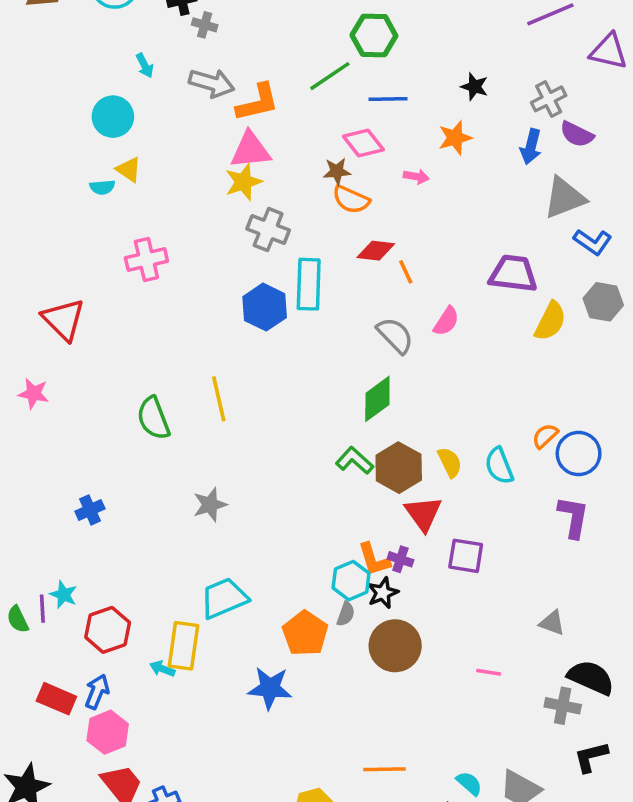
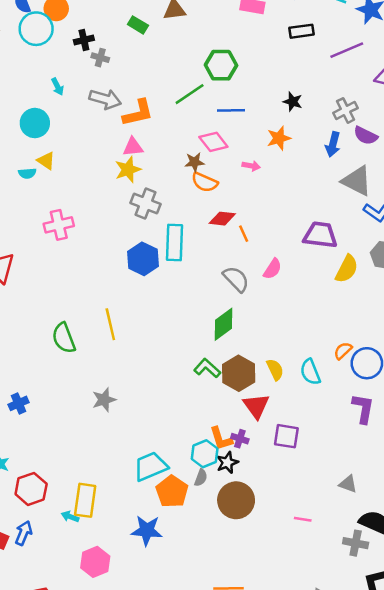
pink triangle: (250, 150) -> (133, 147), size x0.7
gray triangle: (564, 198) -> (357, 181), turned 48
cyan trapezoid: (224, 598) -> (151, 466), moved
pink hexagon: (108, 732) -> (95, 562), moved

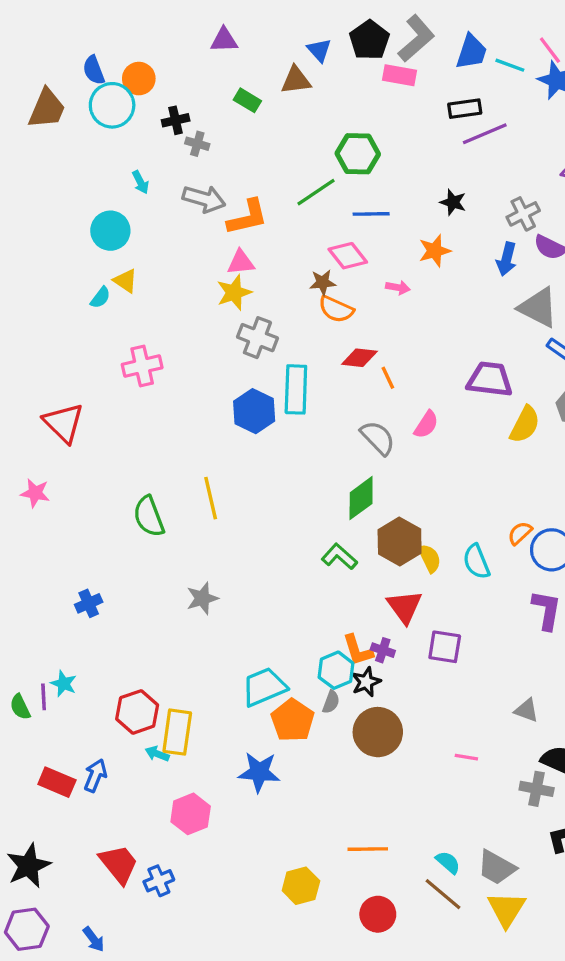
purple line: (347, 50) -> (485, 134), moved
cyan semicircle: (27, 173) -> (100, 297), turned -48
brown hexagon: (239, 373) -> (400, 542), moved
red hexagon: (31, 489) -> (137, 712), moved

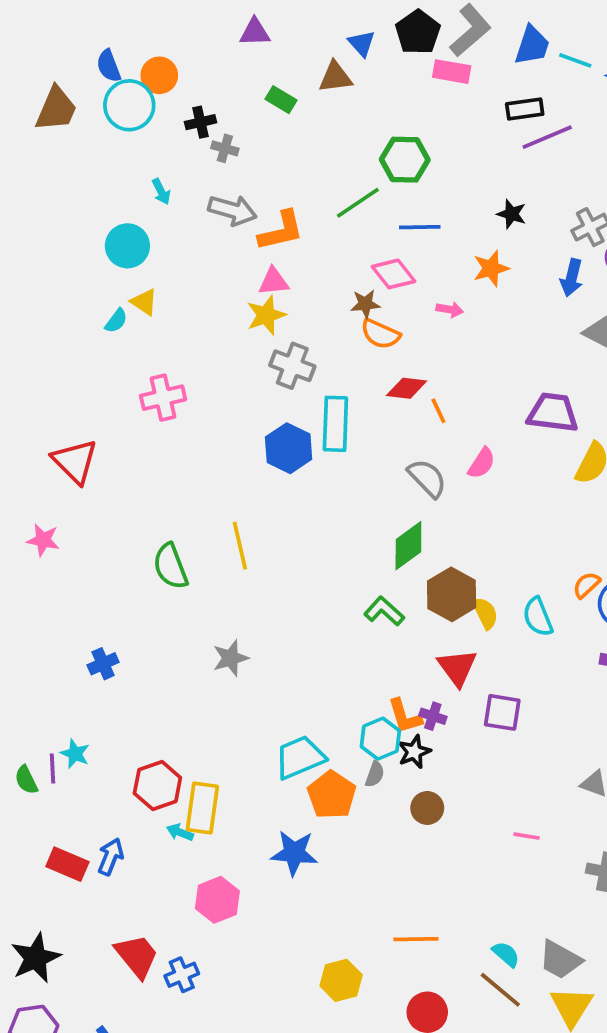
brown circle: (378, 732) -> (427, 808), size x0.6

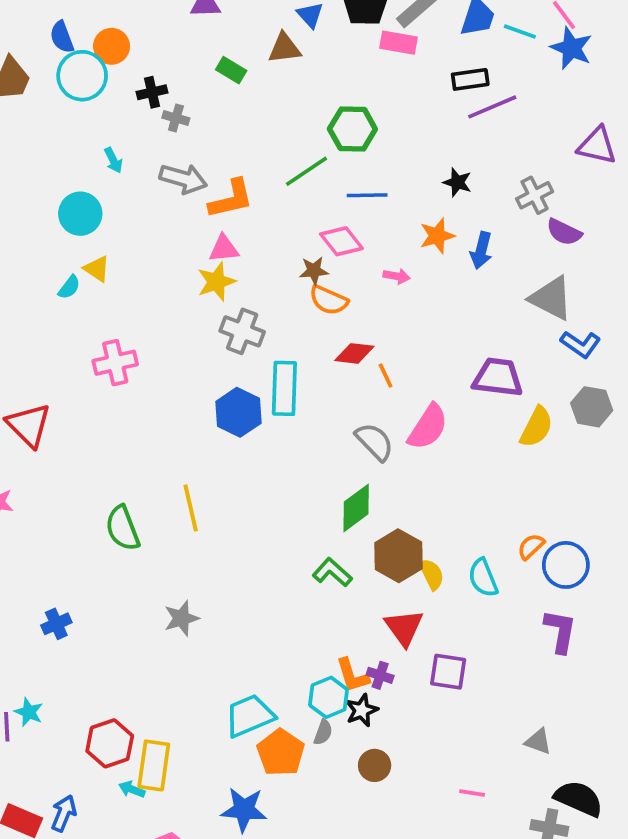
blue arrow: (572, 278) -> (481, 250), moved
pink semicircle: (482, 463) -> (428, 427), size x1.5

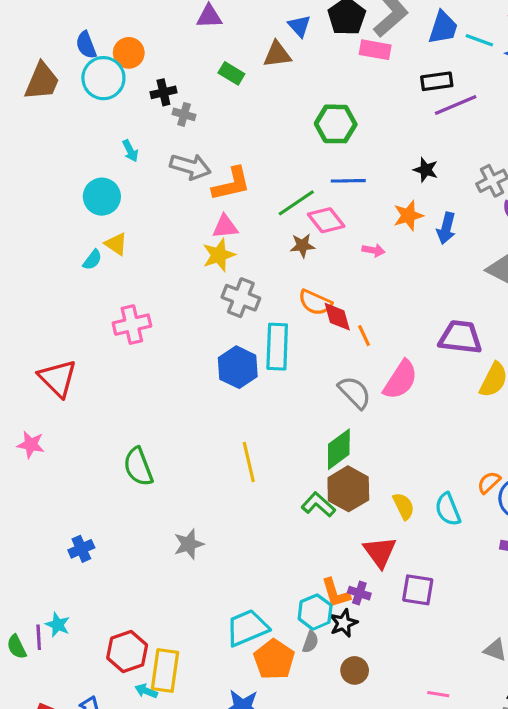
green line: (306, 171) -> (296, 203), moved
orange semicircle: (329, 300) -> (315, 302), moved
red diamond: (354, 353) -> (337, 317), turned 68
yellow line: (191, 508) -> (249, 462), moved
brown hexagon: (398, 556) -> (348, 489), moved

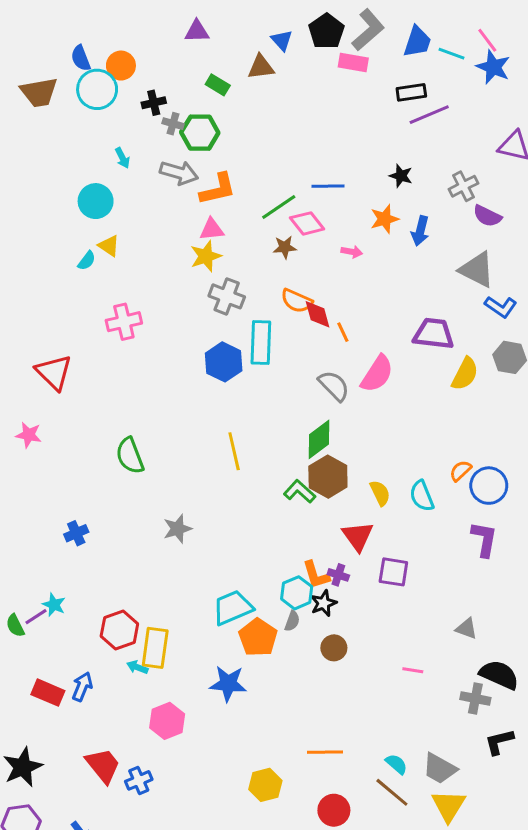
brown trapezoid: (42, 81) -> (39, 92), turned 57
green hexagon: (336, 124) -> (200, 133), moved
purple line: (39, 637) -> (36, 617), turned 60

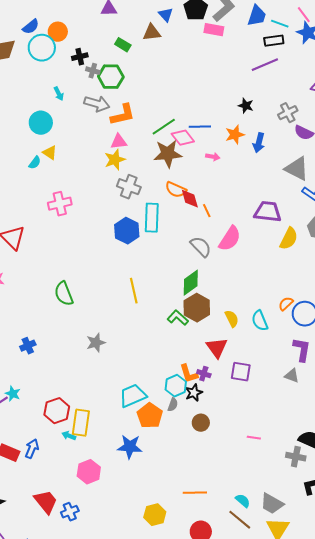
blue semicircle: (81, 58) -> (31, 27), turned -108
black rectangle: (411, 92) -> (274, 41), moved
blue line: (328, 186) -> (200, 127), moved
brown star: (285, 247) -> (168, 154), size x1.8
gray triangle: (466, 629) -> (292, 376), moved

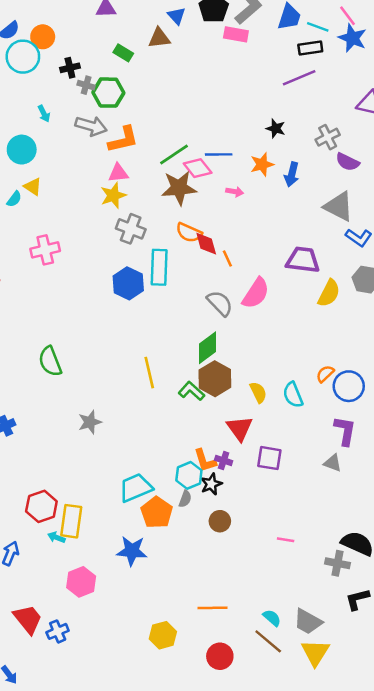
yellow line: (134, 291) -> (149, 373), moved

